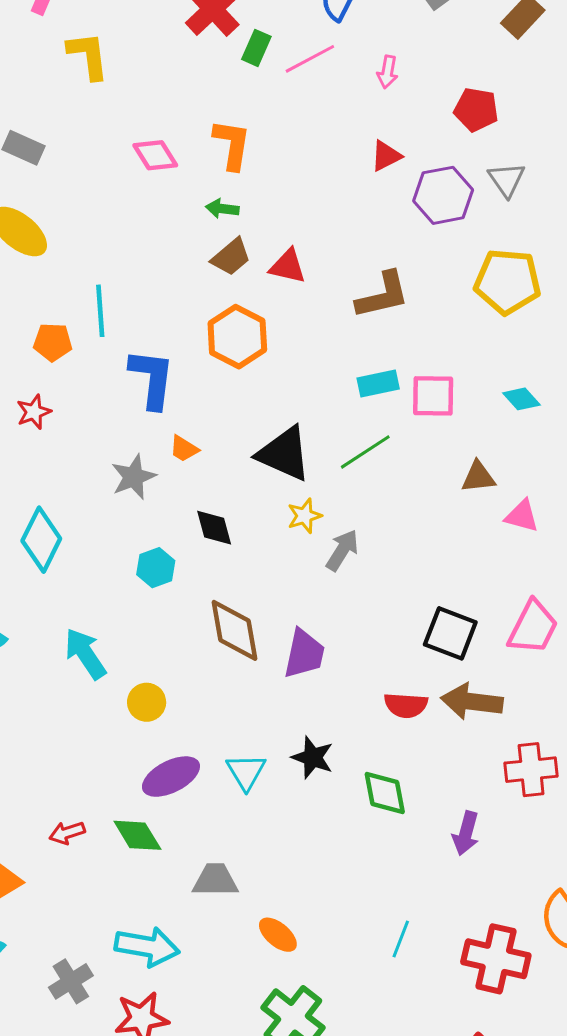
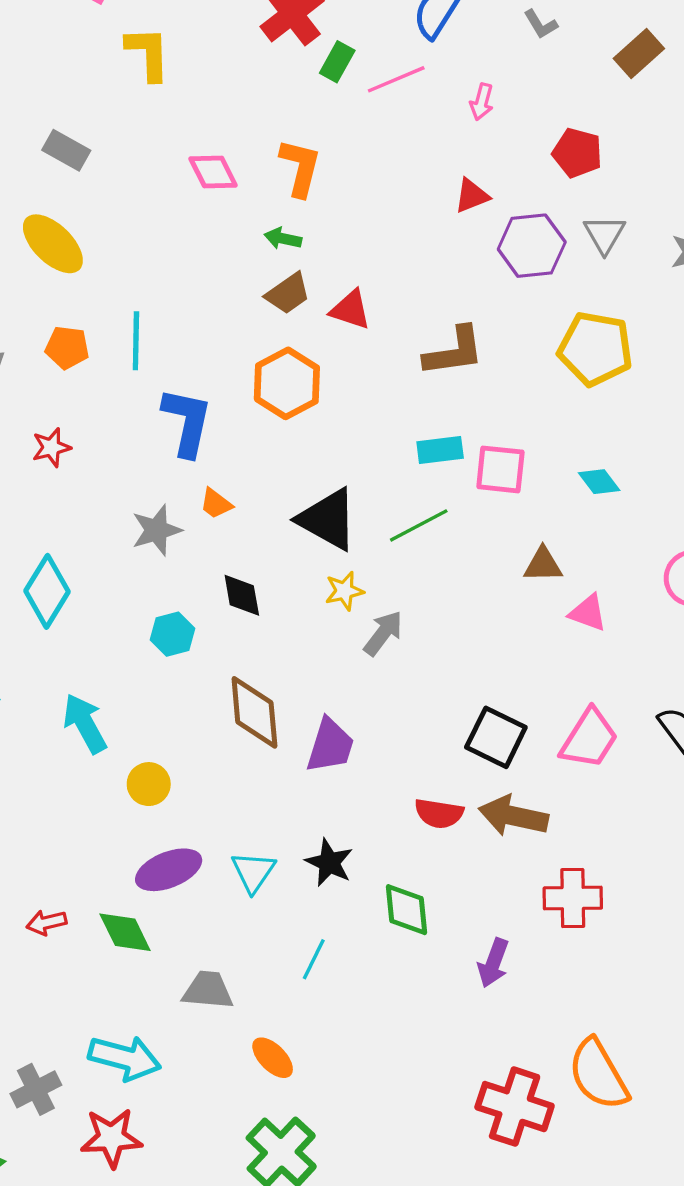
orange pentagon: (53, 342) -> (67, 347), moved
cyan line: (401, 939) -> (314, 959), moved

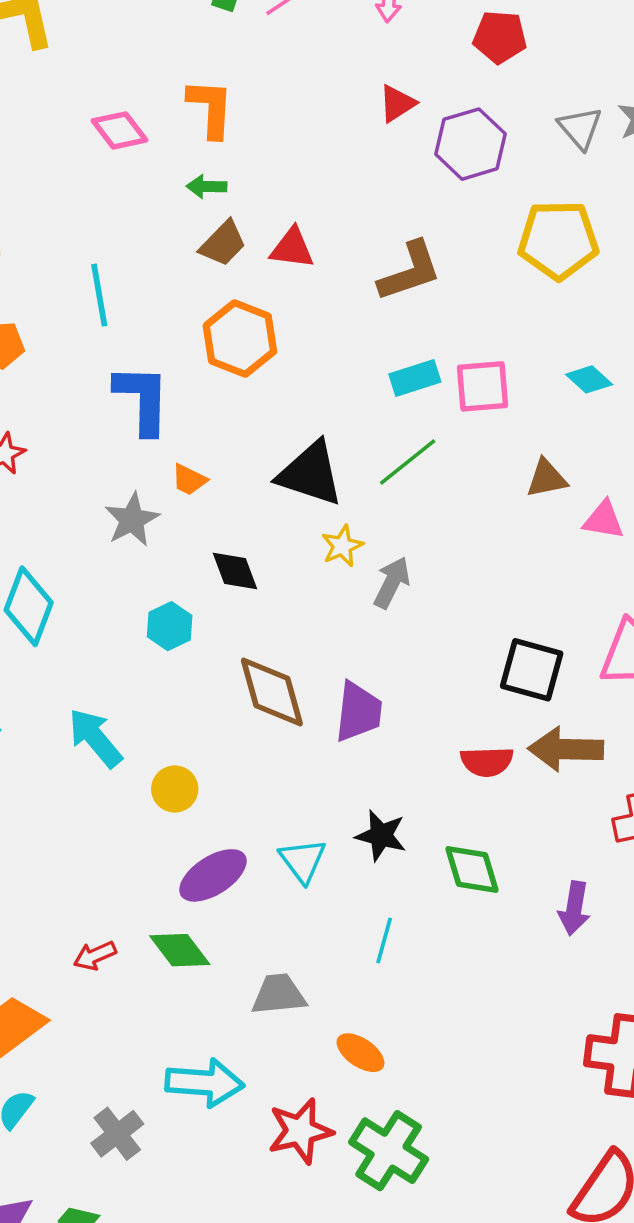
gray triangle: (604, 234) -> (580, 128), moved
cyan line: (136, 341) -> (99, 295), moved
red star: (111, 1138) -> (300, 1131), moved

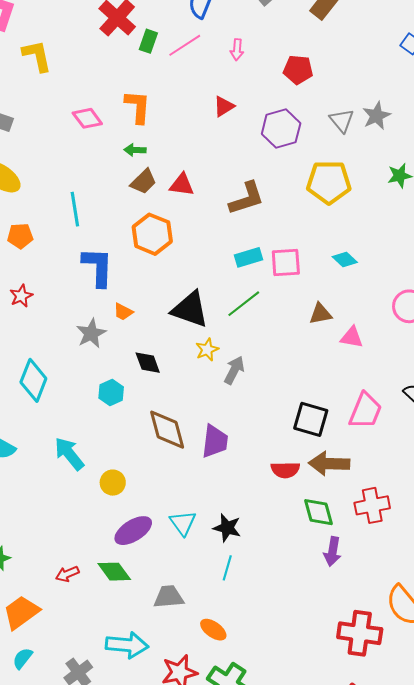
red triangle: (397, 103) -> (224, 106), moved
black star: (381, 836) -> (227, 528), moved
green diamond: (472, 870) -> (318, 512), moved

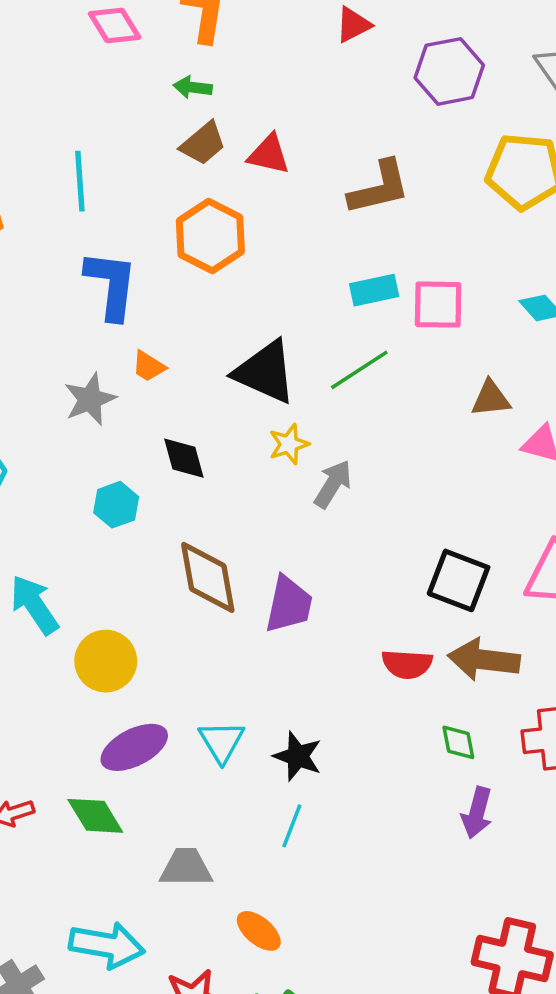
yellow circle: (113, 483) -> (106, 661), size x1.4
green diamond: (318, 512) -> (458, 742), size x0.7

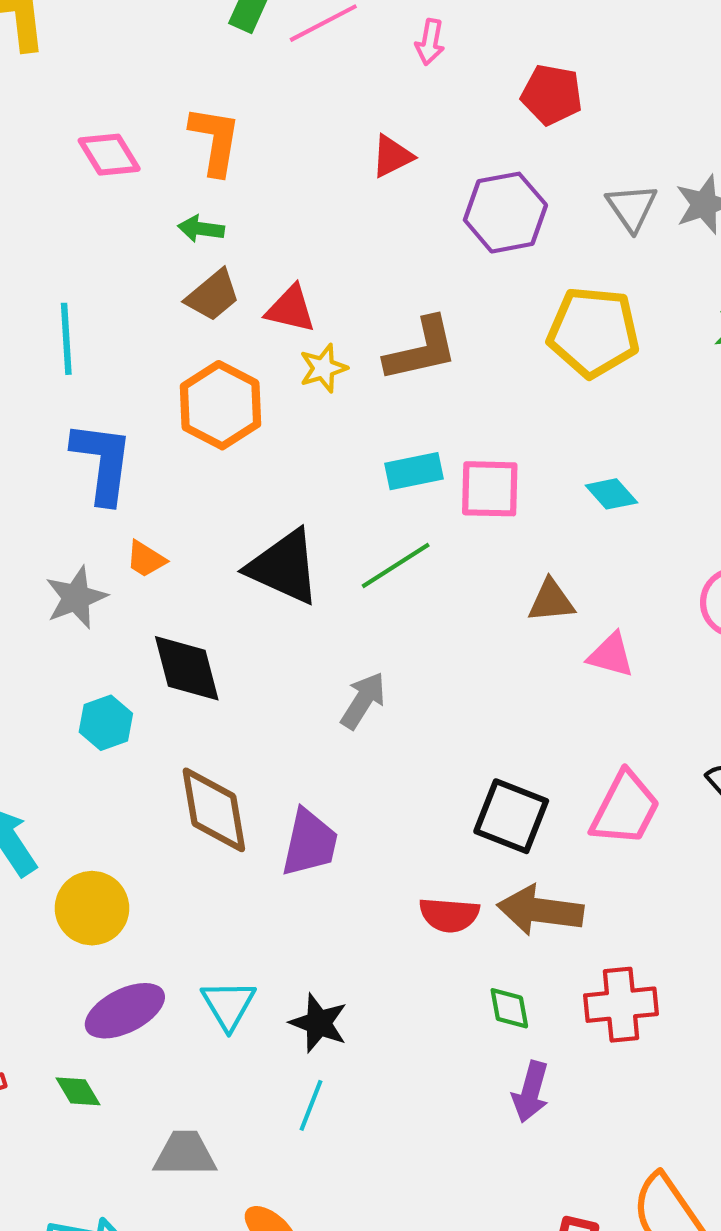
yellow star: (289, 444) -> (323, 368), moved
black diamond: (184, 458) -> (187, 668), size x1.4
green diamond: (95, 816) -> (78, 1091), size x0.7

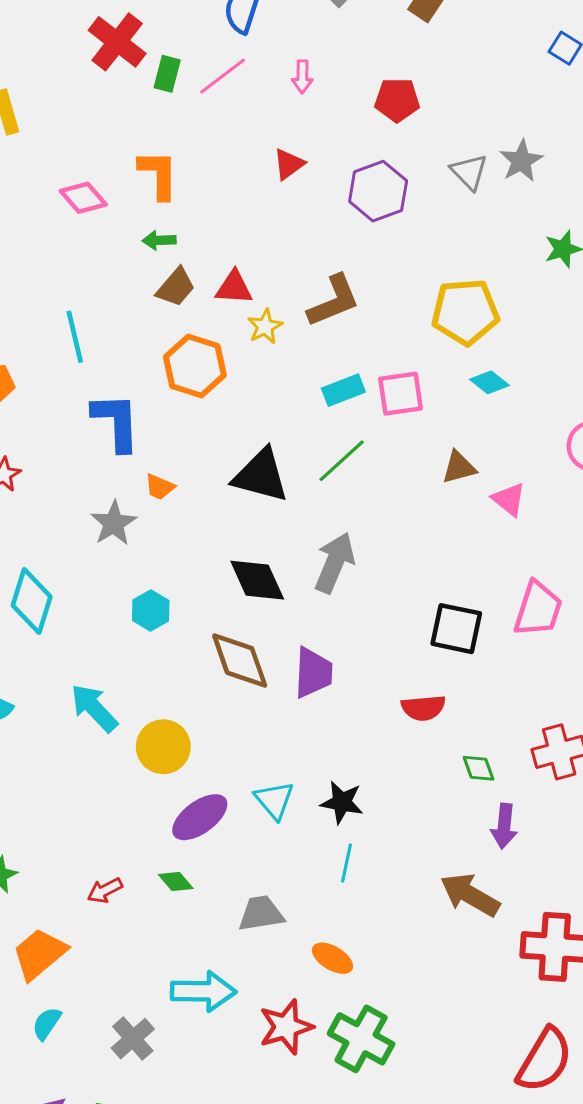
yellow pentagon: (593, 332) -> (465, 312), moved
pink triangle: (611, 655) -> (509, 499), turned 33
black diamond: (187, 668) -> (257, 580), moved
gray arrow: (363, 700) -> (335, 563), size x1.4
brown arrow: (540, 910) -> (470, 895), moved, turned 32

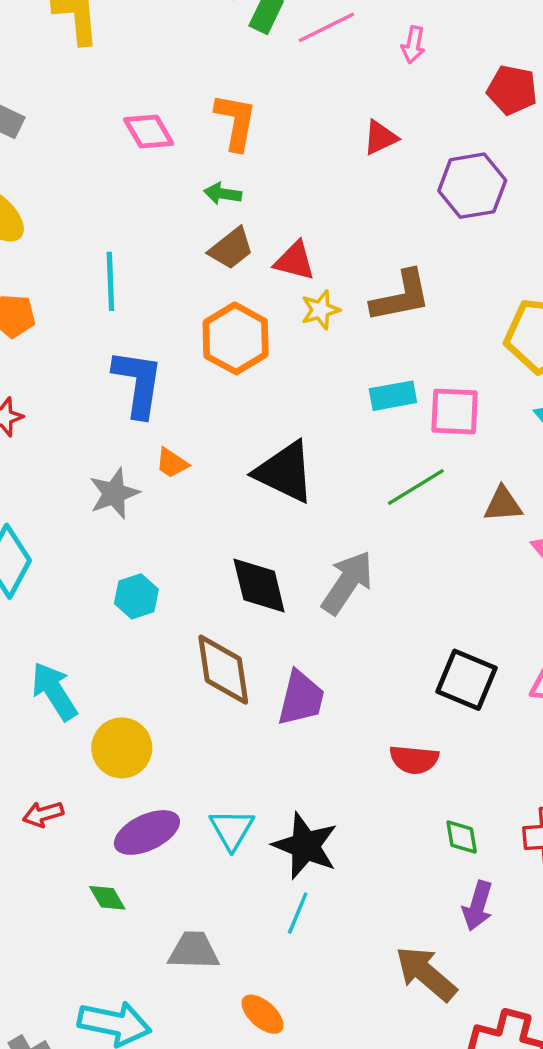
green line: (342, 461) -> (416, 487), moved
black star: (342, 802) -> (305, 846), size x1.4
red arrow: (105, 890) -> (43, 814), moved

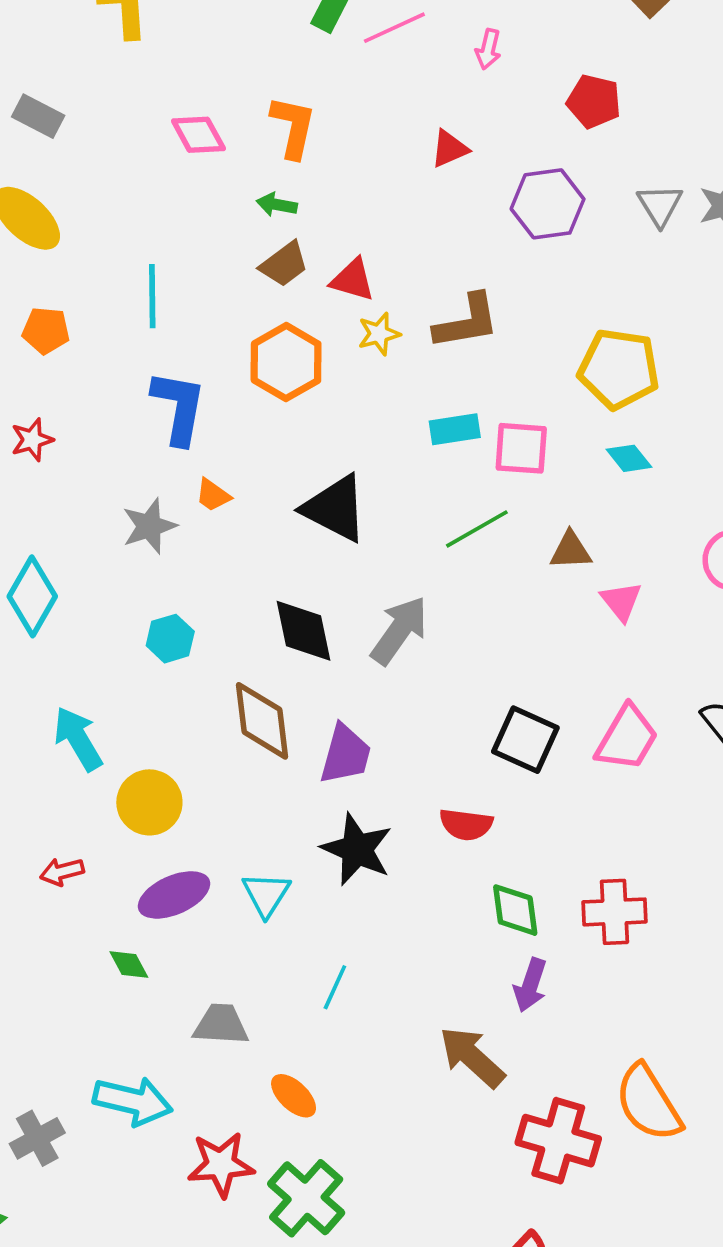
green diamond: (462, 837) -> (515, 910), size x1.4
black star: (305, 846) -> (357, 849), moved

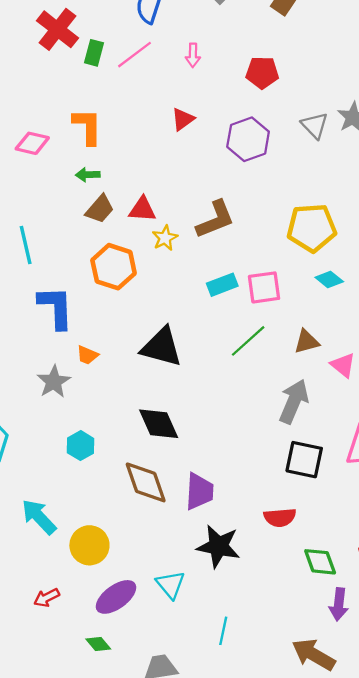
pink diamond: (198, 135) -> (32, 143), turned -36
gray arrow: (399, 630) -> (294, 401), moved

